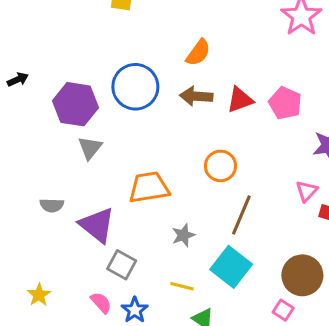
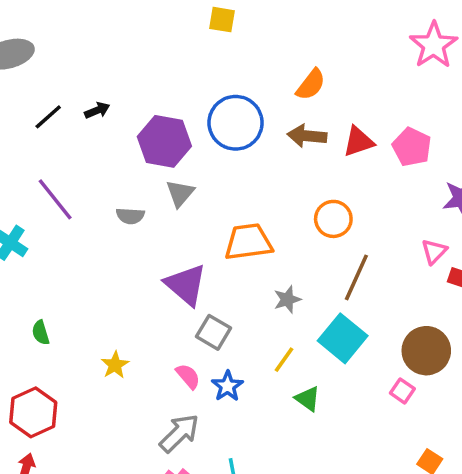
gray semicircle: (52, 205) -> (130, 216), moved
yellow line: (182, 286) -> (284, 360), turned -70

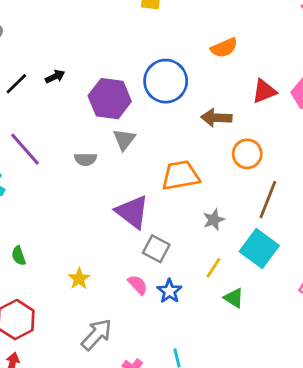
orange semicircle: (311, 85) -> (224, 48), turned 32
brown arrow: (307, 136) -> (216, 118), moved
gray arrow: (179, 433) -> (97, 335), moved

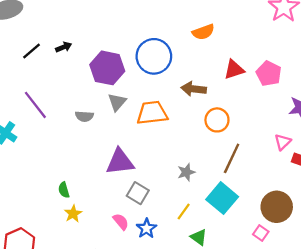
orange trapezoid: (180, 175) -> (152, 113), moved
purple triangle: (132, 212) -> (120, 162), turned -48
green semicircle: (19, 256) -> (64, 190), moved

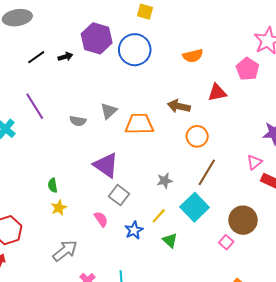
blue circle: (154, 56) -> (135, 50), moved
purple hexagon: (107, 68) -> (97, 38), moved
pink pentagon: (269, 74) -> (248, 69), moved
purple triangle: (120, 162) -> (106, 165), turned 36
blue star: (146, 228) -> (134, 230), moved

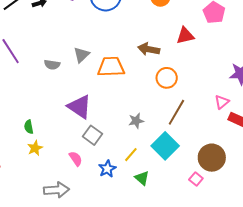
gray arrow: (65, 251) -> (56, 190), moved, turned 35

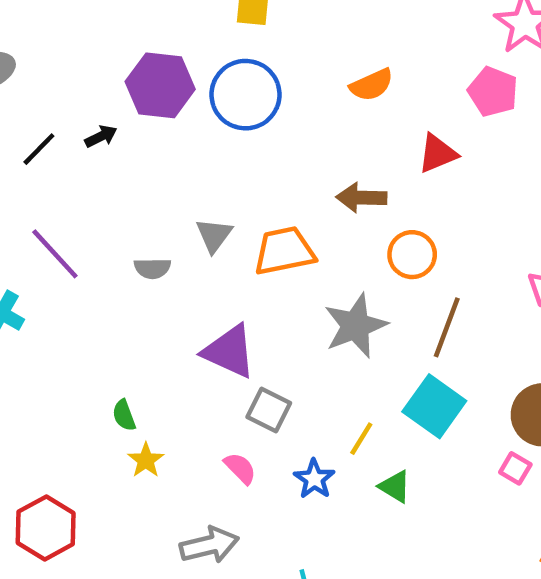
gray star: (136, 121) -> (356, 326), moved, size x1.8

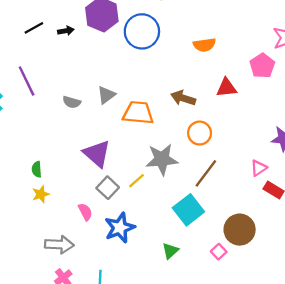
yellow line: (361, 439) -> (136, 181), moved
blue star: (314, 479) -> (120, 228), size x1.5
green triangle: (395, 487) -> (170, 251), moved, turned 30

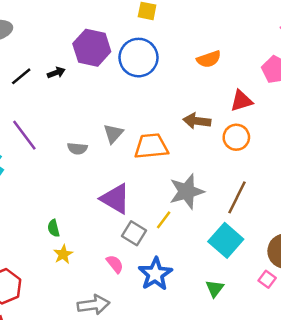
orange circle: (200, 133) -> (236, 137), moved

